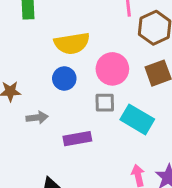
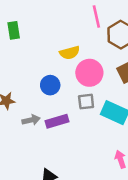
yellow semicircle: (72, 43) -> (70, 53), moved, size x0.7
purple rectangle: (77, 139) -> (57, 121), moved

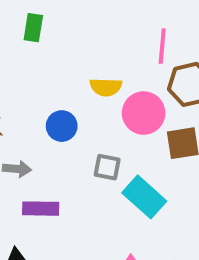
pink circle: (89, 73) -> (144, 113), moved
purple rectangle: (57, 121) -> (41, 209), moved

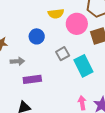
gray square: (107, 167) -> (63, 54), turned -32
cyan rectangle: (144, 197) -> (83, 66), turned 30

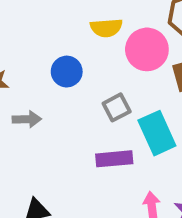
purple rectangle: (32, 79) -> (114, 159), moved

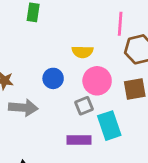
pink circle: (147, 49) -> (97, 81), moved
gray arrow: (27, 119) -> (23, 108), size x1.5

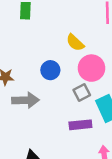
yellow semicircle: (82, 52) -> (75, 43), turned 48

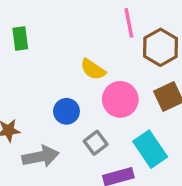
gray square: (82, 93) -> (96, 143), moved

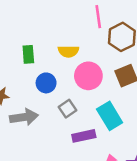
green rectangle: (20, 38) -> (28, 54), moved
yellow semicircle: (93, 69) -> (68, 51), turned -36

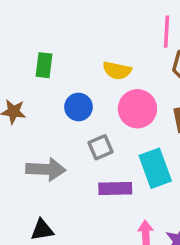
green rectangle: (28, 54) -> (44, 65), moved
gray arrow: (24, 117) -> (46, 169), moved

